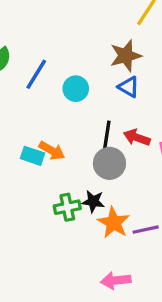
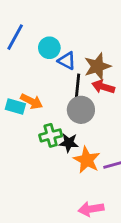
brown star: (126, 56) -> (97, 66), moved
blue triangle: (129, 87) -> (67, 61), moved
green cross: (67, 207) -> (51, 135), moved

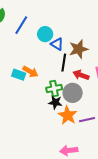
red arrow: (103, 87) -> (81, 75), moved
gray circle: (81, 110) -> (73, 93), moved
green cross: (51, 135) -> (54, 88), moved

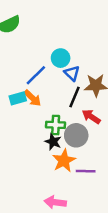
blue line: (21, 25) -> (36, 75), moved
cyan rectangle: (19, 75) -> (18, 98), turned -48

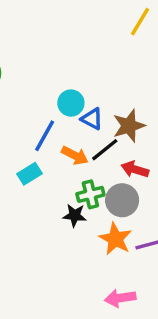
black line: (74, 97) -> (105, 150), turned 45
orange arrow: (33, 98) -> (75, 156), moved
black star: (53, 142) -> (75, 215), moved

